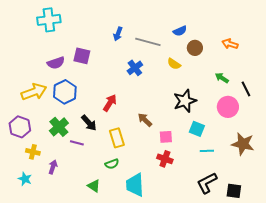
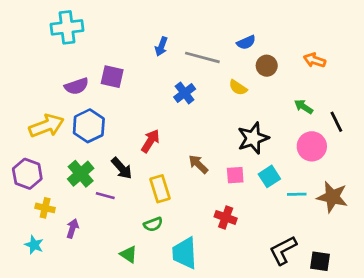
cyan square: (197, 129) -> (269, 176), turned 35
pink square: (166, 137) -> (235, 175), moved
cyan line: (207, 151) -> (297, 194), moved

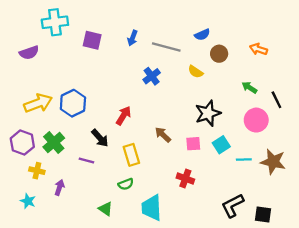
purple square: (112, 77) -> (92, 40), moved
purple semicircle: (77, 86) -> (29, 53), moved
green cross: (81, 174) -> (54, 143), moved

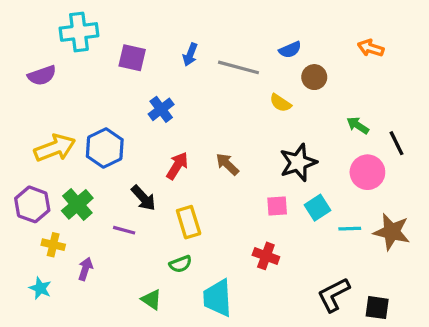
orange arrow: (258, 49) -> (371, 48), moved
blue cross: (152, 76) -> (161, 109), moved
brown arrow: (163, 135) -> (227, 164), moved

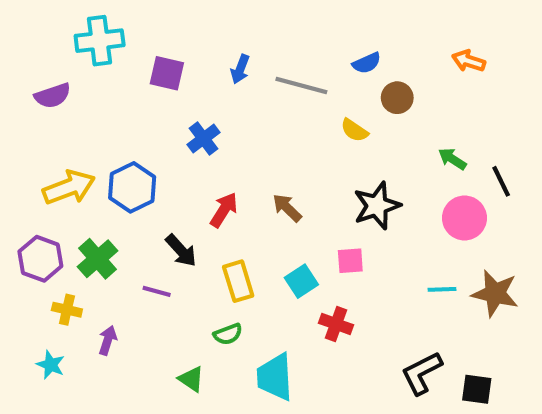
cyan square: (317, 208) -> (301, 281), moved

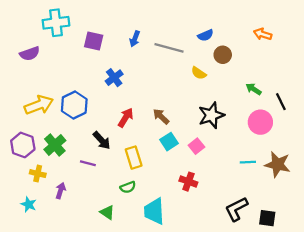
pink square: (350, 261) -> (196, 146), turned -35
cyan square: (301, 281) -> (169, 142), moved

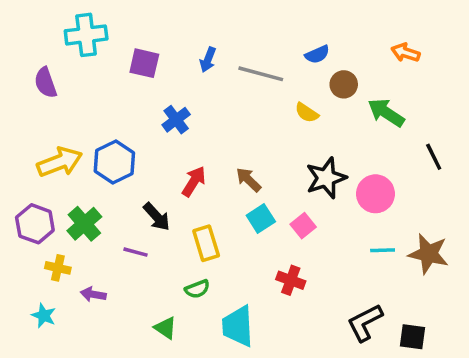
purple semicircle: (30, 54) -> (46, 83), turned 90
green arrow: (254, 89) -> (386, 113), moved, size x1.5
pink circle: (260, 122) -> (375, 194), moved
purple arrow: (61, 191) -> (93, 294), turned -98

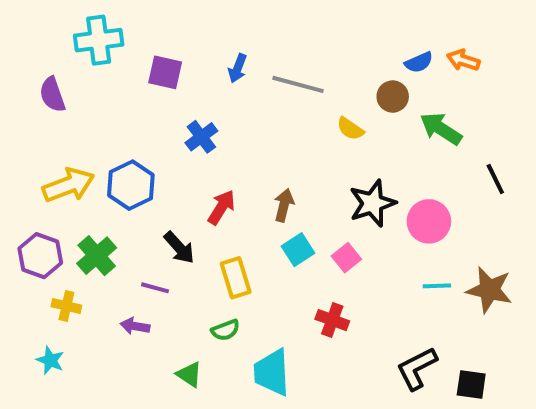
blue semicircle: (317, 54) -> (419, 62), moved
brown arrow: (248, 180) -> (284, 205), turned 60
purple arrow: (93, 294) -> (135, 326), moved

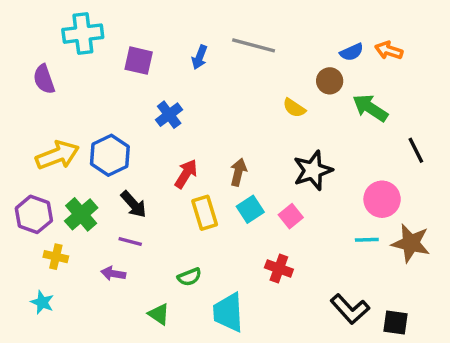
gray line: (298, 84) -> (254, 45), moved
pink circle: (429, 221) -> (382, 199), moved
black arrow: (179, 248) -> (134, 204), moved
yellow rectangle: (236, 278) -> (205, 213), moved
black L-shape: (417, 368) -> (350, 309), turned -105

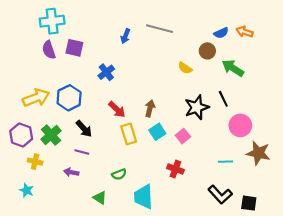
purple square: (139, 61) -> (74, 48), moved
purple semicircle: (44, 79) -> (49, 50), moved
black line: (416, 150) -> (223, 99), moved
red arrow: (186, 174) -> (117, 109), turned 102
cyan line: (367, 240) -> (225, 162), moved

